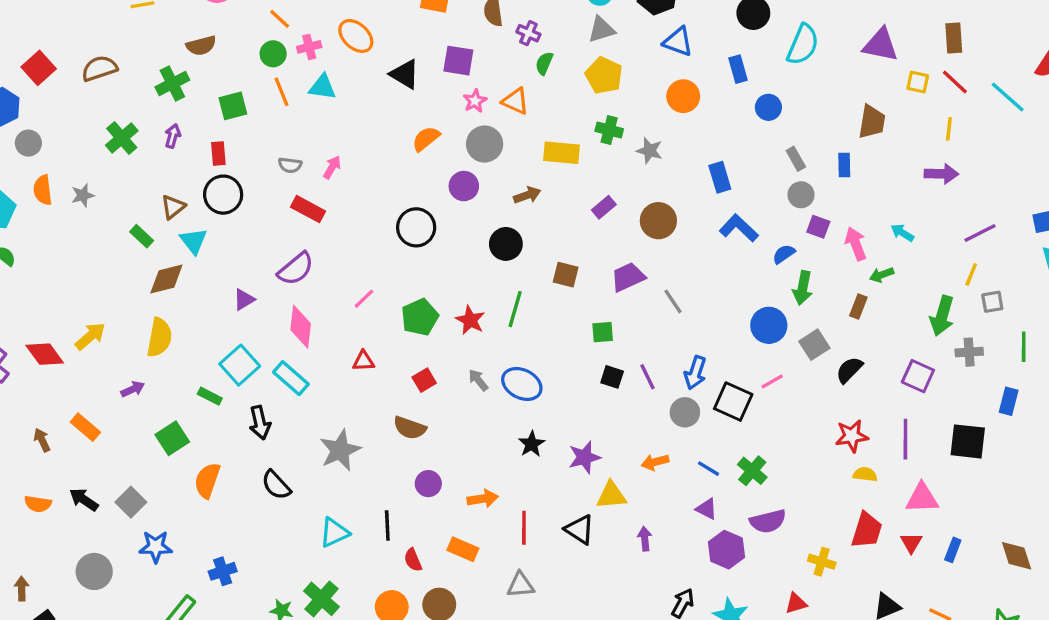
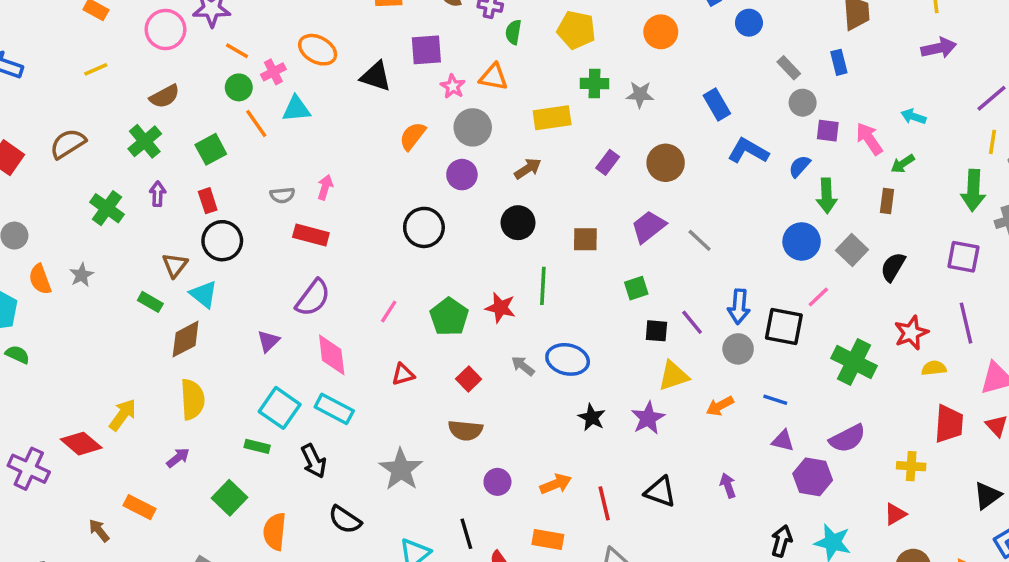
green cross: (752, 471) -> (854, 362), moved, size x1.4
yellow triangle: (611, 495) -> (673, 376), moved

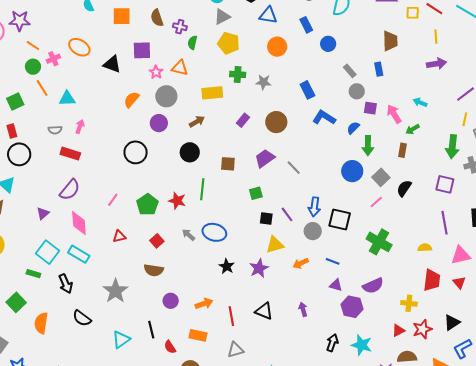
cyan triangle: (296, 109) -> (67, 99), moved
pink line: (818, 297) -> (376, 202), moved
red star: (911, 333) -> (422, 329), moved

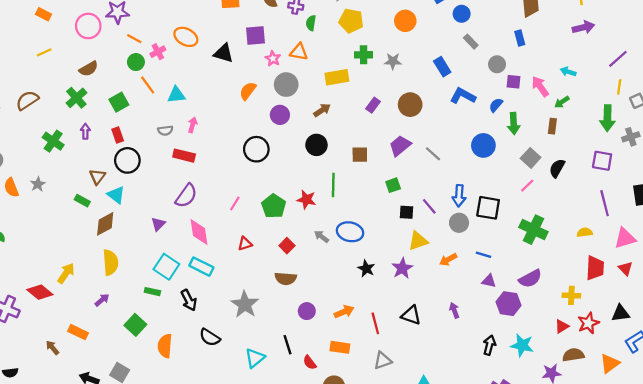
gray rectangle: (350, 71) -> (471, 42), moved
blue circle: (352, 171) -> (483, 145), moved
black triangle: (452, 322) -> (621, 313), turned 30

